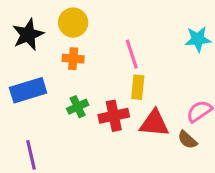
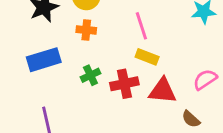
yellow rectangle: (138, 87) -> (147, 57), turned -75
brown semicircle: (187, 140) -> (191, 119), moved

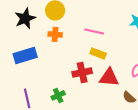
pink line: (141, 26) -> (94, 31), turned -60
green cross: (90, 75) -> (58, 95), moved

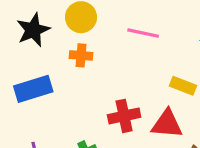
pink line: (94, 31) -> (143, 33), moved
yellow rectangle: (98, 53) -> (183, 86), moved

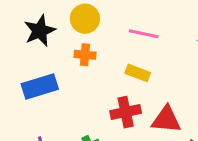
yellow rectangle: (183, 86) -> (138, 73), moved

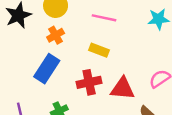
orange cross: (85, 55) -> (56, 35), turned -35
blue rectangle: (40, 86) -> (47, 69), moved, turned -40

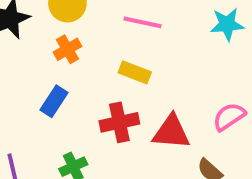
blue rectangle: (47, 69) -> (54, 101), size x0.7

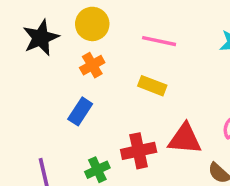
red cross: (119, 122) -> (139, 151), moved

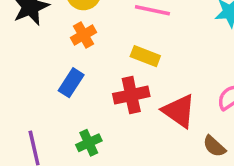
red triangle: (185, 139) -> (179, 111), turned 30
red cross: (139, 151) -> (131, 95), moved

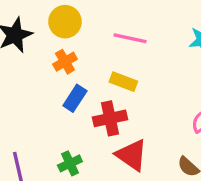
blue rectangle: (71, 83) -> (75, 98), moved
red triangle: (179, 111) -> (132, 155), moved

